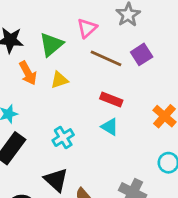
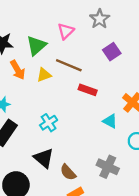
brown line: (106, 58) -> (69, 65), moved
cyan triangle: (110, 127) -> (110, 121), moved

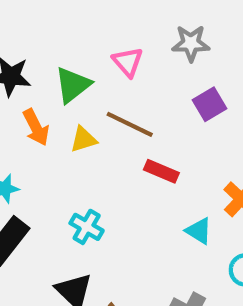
gray star: (100, 19) -> (191, 43), turned 30
pink triangle: (66, 31) -> (128, 62), turned -30
cyan cross: (49, 123) -> (87, 227), turned -30

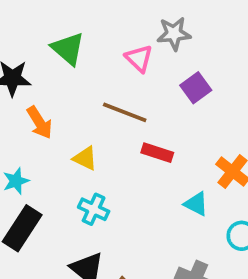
pink triangle: (128, 62) -> (139, 58), moved
green triangle: (73, 85) -> (68, 49), moved, turned -36
yellow triangle: (83, 139) -> (85, 158), moved, turned 48

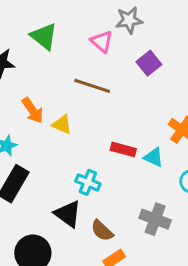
orange arrow: (40, 123) -> (33, 110), moved
red rectangle: (157, 153) -> (123, 149), moved
cyan cross: (94, 209) -> (88, 182), moved

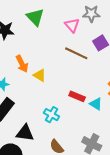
brown line: (92, 86) -> (76, 53), moved
black triangle: (68, 214) -> (25, 133), moved, turned -36

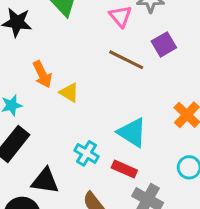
red rectangle: (77, 96) -> (124, 169), moved
cyan triangle: (96, 104) -> (132, 132), moved, size x1.5

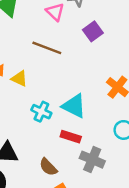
brown line: (126, 60) -> (47, 48), moved
cyan cross: (86, 153) -> (41, 112), moved

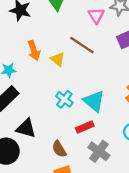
yellow triangle: (19, 79) -> (58, 59), moved
red rectangle: (71, 137) -> (85, 127), turned -54

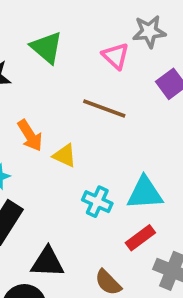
yellow triangle: (58, 59) -> (65, 156), moved
cyan triangle: (94, 101) -> (145, 193), turned -30

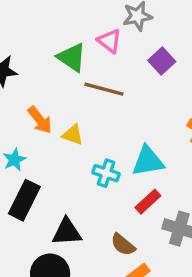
green triangle: (47, 47) -> (72, 57), moved

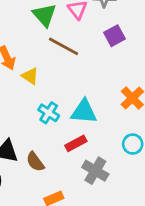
brown semicircle: (123, 245) -> (35, 162), moved

